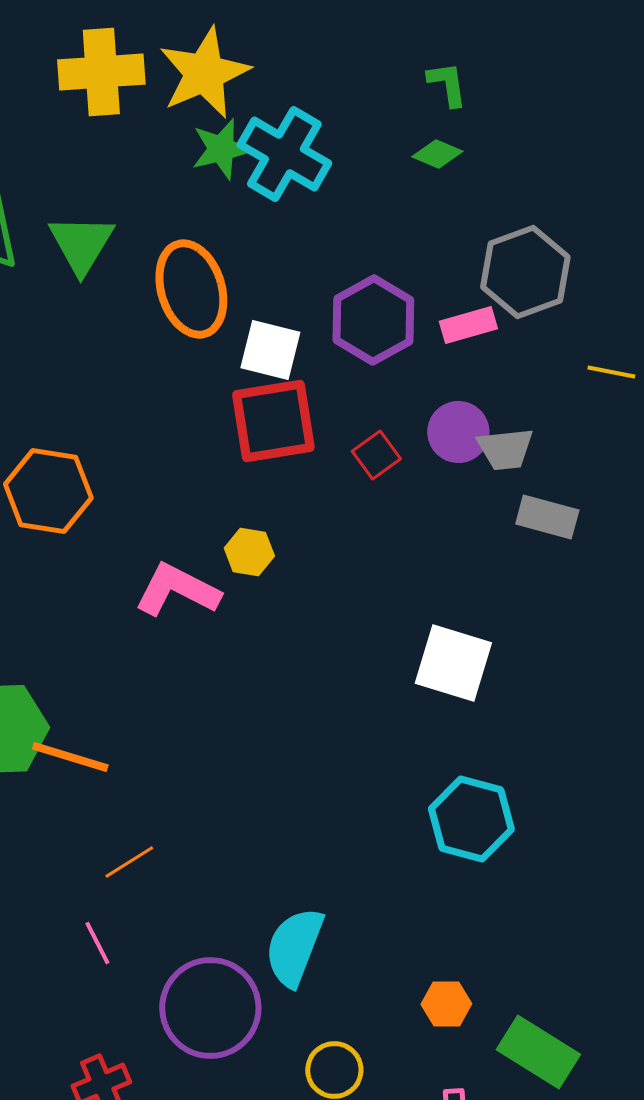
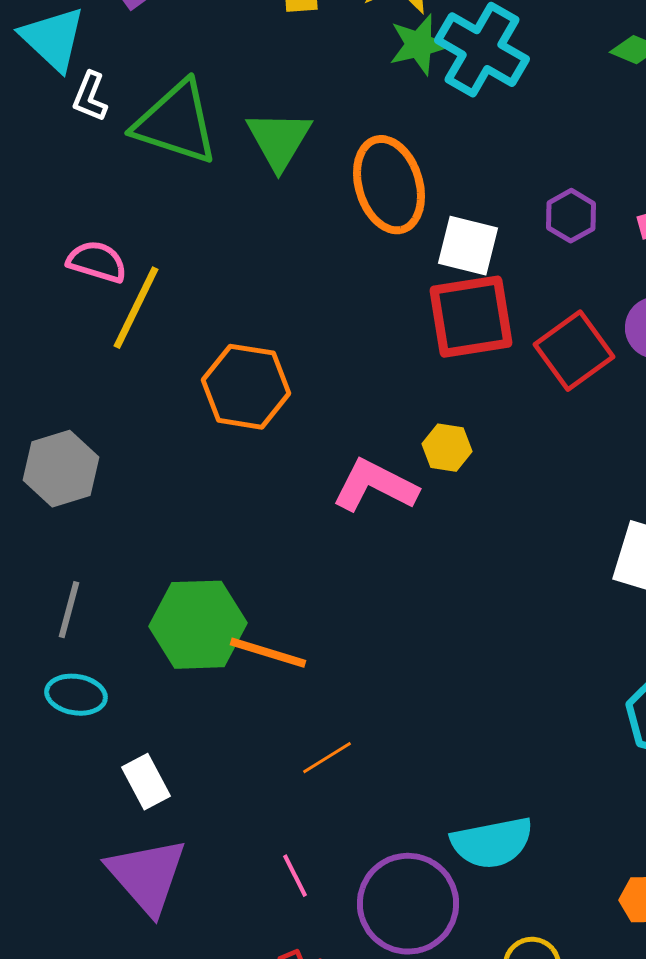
purple hexagon: (373, 320) -> (571, 216), size x0.6
red square: (376, 455) -> (574, 351), size x1.6
pink line: (97, 943) -> (295, 876), moved
cyan semicircle: (294, 947) -> (492, 843), turned -122

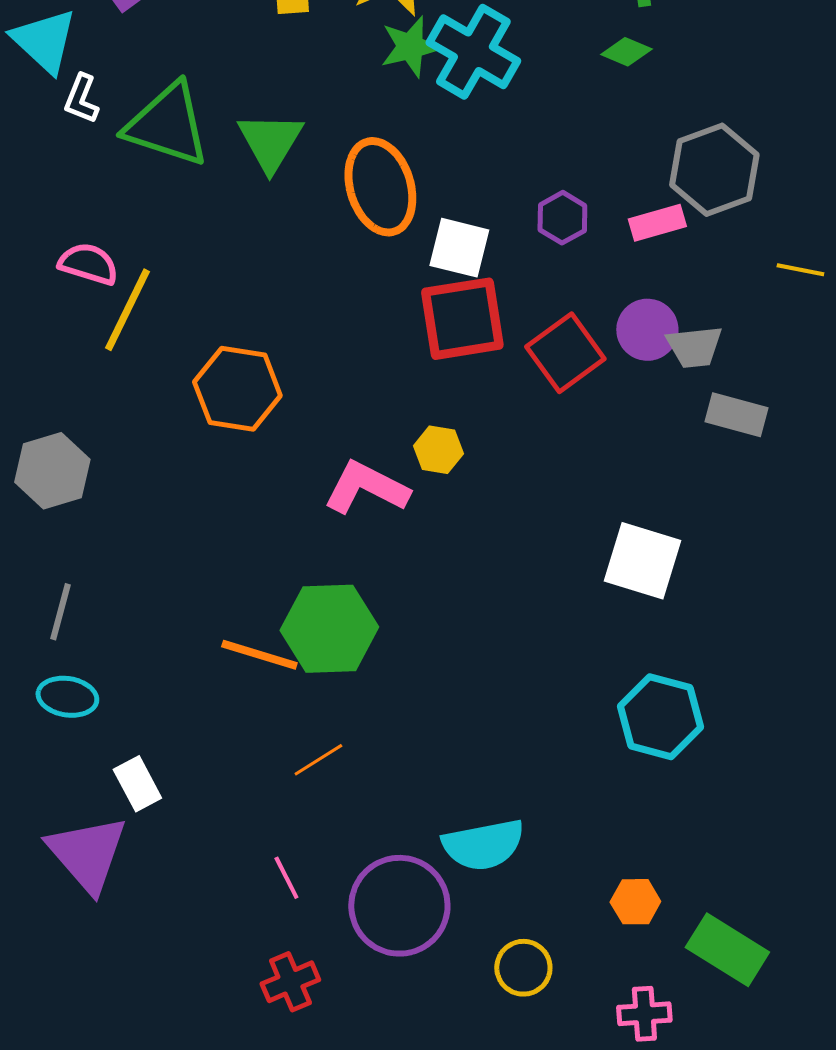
green hexagon: (198, 625) -> (329, 629), moved
purple triangle: (147, 876) -> (87, 854), moved

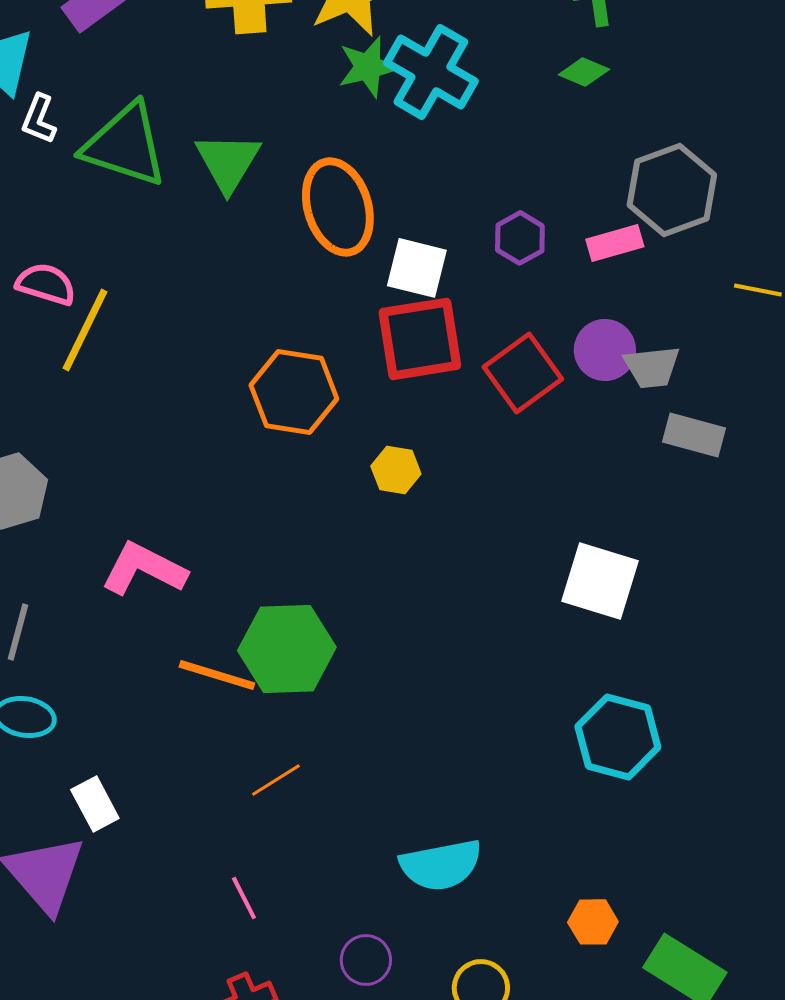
orange hexagon: (237, 389) -> (294, 392), moved
pink L-shape: (366, 488) -> (144, 569), moved
purple circle: (399, 906) -> (366, 960), moved, size x0.5

